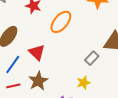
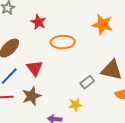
orange ellipse: (61, 22) -> (63, 42), turned 40

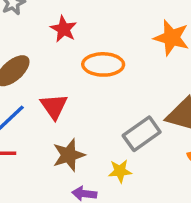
gray rectangle: (87, 82) -> (142, 134), size x1.5
brown star: (32, 96) -> (69, 155), moved

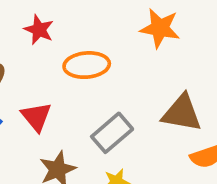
gray rectangle: (142, 134) -> (112, 133), moved

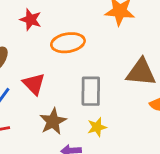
gray rectangle: (112, 133) -> (91, 91), turned -44

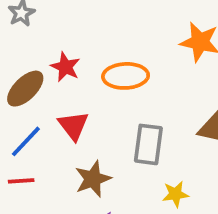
red star: (31, 20) -> (65, 67), moved
yellow star: (97, 127) -> (175, 194), moved

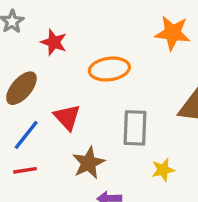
red star: (65, 67) -> (54, 42), moved

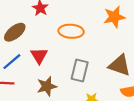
orange star: (173, 33) -> (114, 17), turned -30

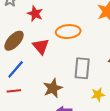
red triangle: (39, 56) -> (41, 46), moved

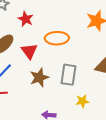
brown star: (53, 88) -> (39, 78), moved

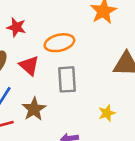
gray rectangle: (68, 75) -> (67, 79), moved
brown star: (39, 78) -> (34, 109), moved

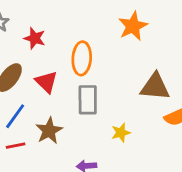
orange ellipse: (59, 43) -> (82, 58), turned -76
yellow star: (107, 113) -> (121, 133), moved

